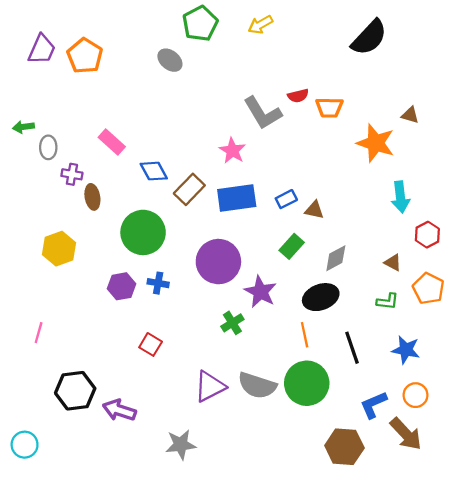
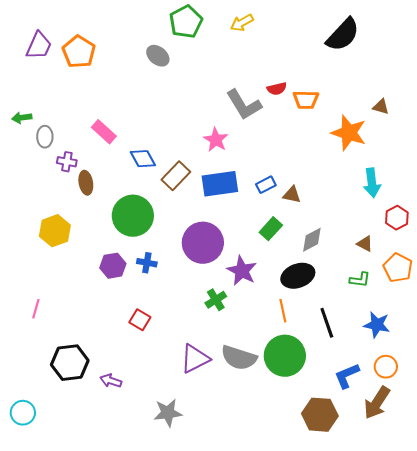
purple arrow: (119, 410) -> (111, 381), size x0.7
brown arrow: (406, 434) -> (377, 403), turned 76

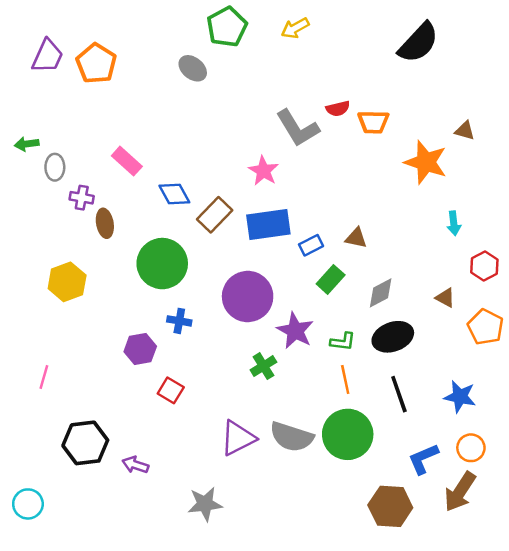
cyan arrow: (372, 183) -> (454, 223), size x0.7
blue rectangle: (266, 185) -> (311, 245), moved
purple hexagon: (113, 266) -> (140, 349), moved
black ellipse: (298, 276) -> (393, 337), moved
green L-shape: (360, 280) -> (343, 342), moved

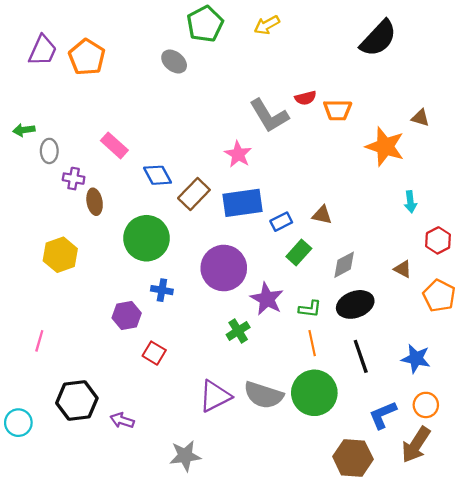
cyan circle: (28, 504) -> (18, 423), moved

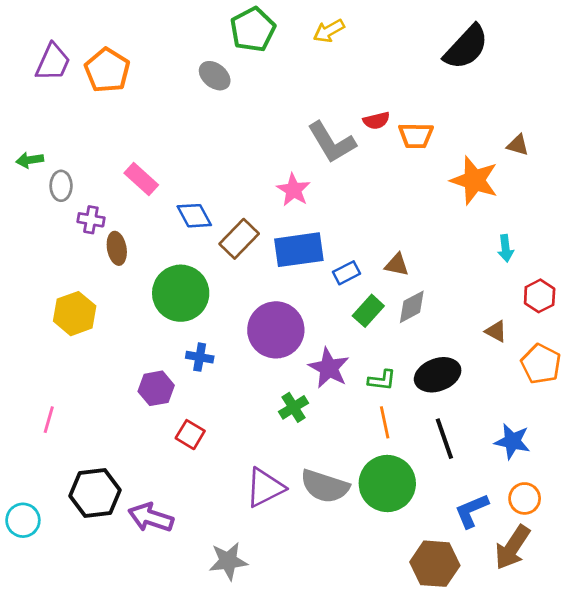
gray diamond: (344, 265) -> (412, 307), moved
purple arrow: (122, 420) -> (151, 517), size x1.5

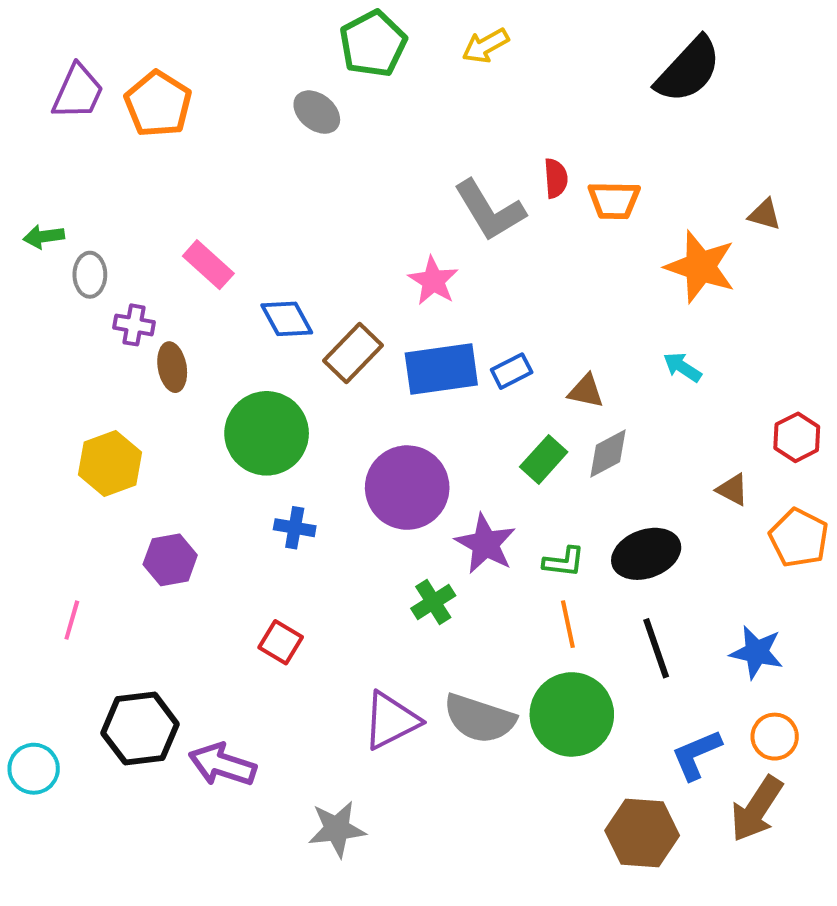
red semicircle: (376, 121) -> (556, 178), turned -80
cyan arrow: (506, 248) -> (682, 367), moved, turned 130
blue rectangle: (347, 273) -> (512, 371), moved
purple hexagon: (156, 388) -> (170, 560), moved

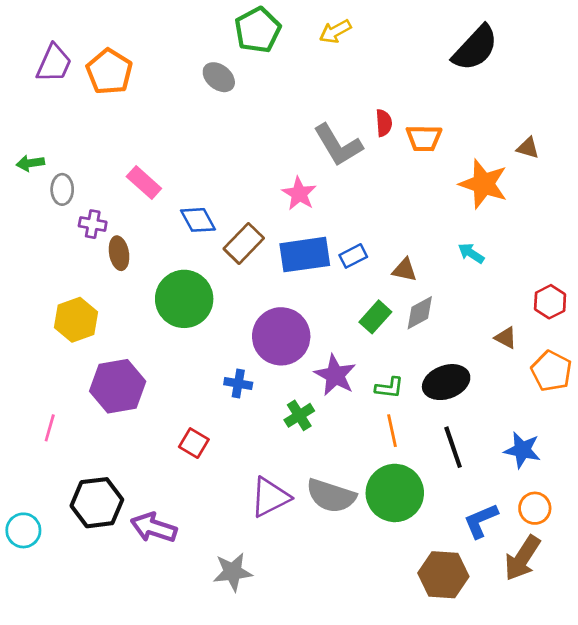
blue cross: (295, 528) -> (238, 383), moved
purple hexagon: (170, 560) -> (118, 386), size x1.5

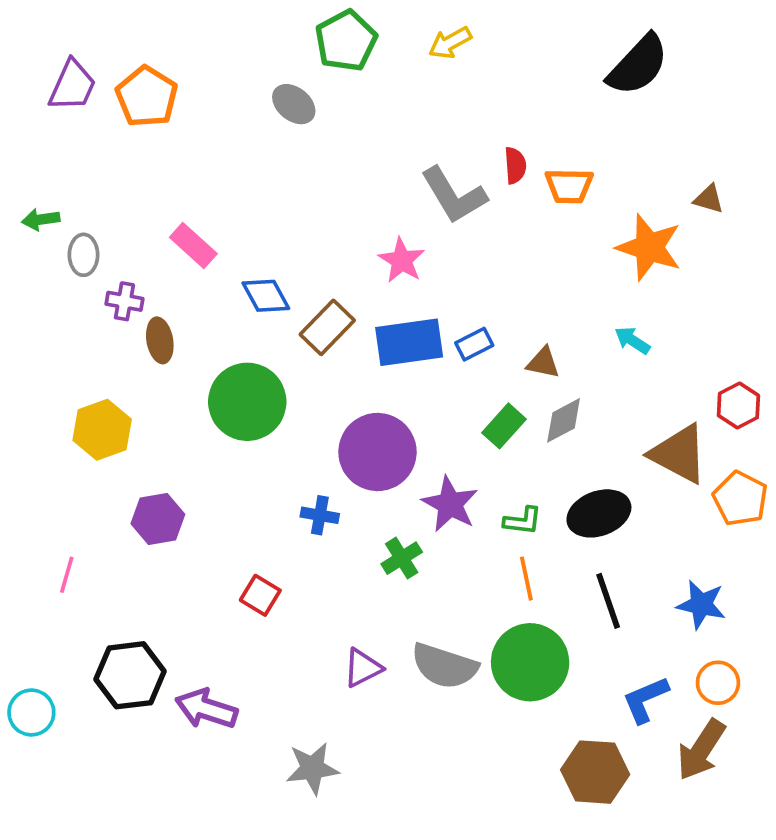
brown triangle: (506, 338) -> (679, 454), size x2.0
purple hexagon: (118, 386) -> (158, 519), size x0.7
purple triangle: (270, 497) -> (363, 668), size x0.7

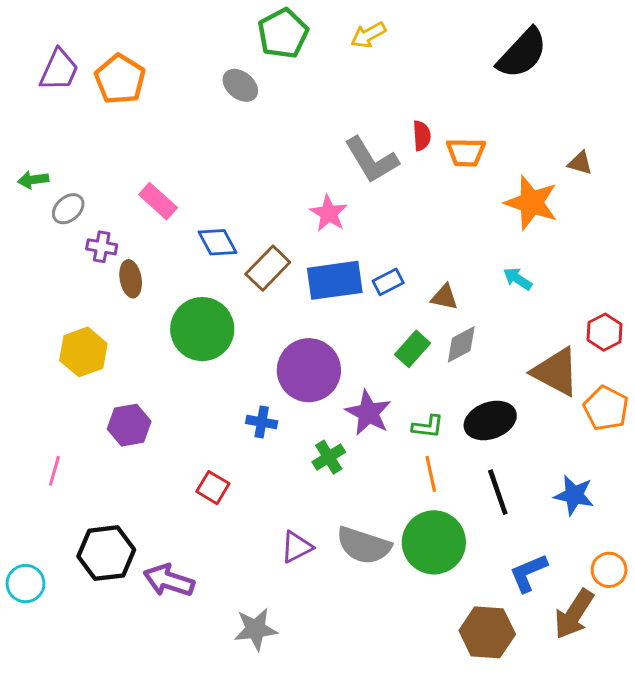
gray ellipse: (84, 255) -> (68, 209), turned 48
orange circle: (718, 683) -> (609, 570), moved

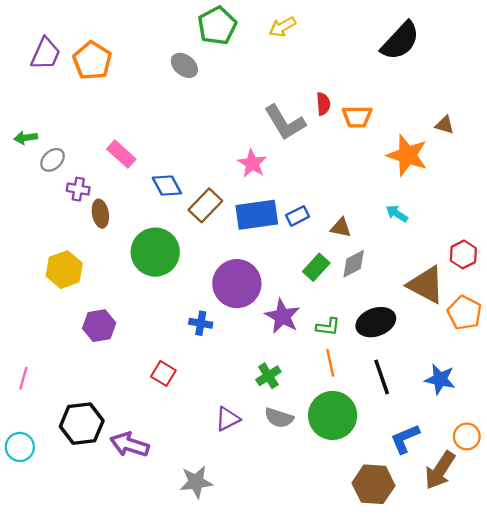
green cross: (329, 457) -> (268, 376), moved
pink line: (54, 471) -> (23, 378), moved
gray semicircle: (364, 545) -> (279, 418), size x0.7

